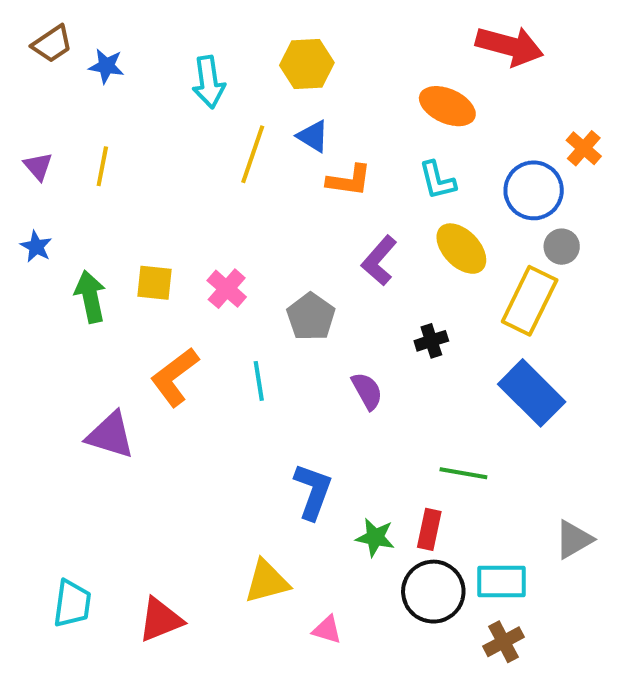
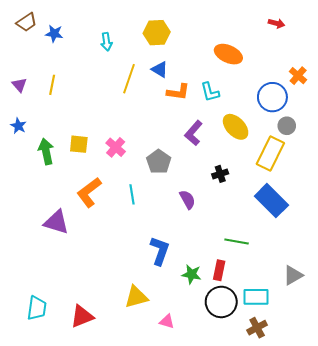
red arrow: (510, 46) -> (277, 23), moved, size x0.5
cyan arrow: (209, 82) -> (106, 42), size x0.7
cyan L-shape: (437, 180) -> (210, 92), moved

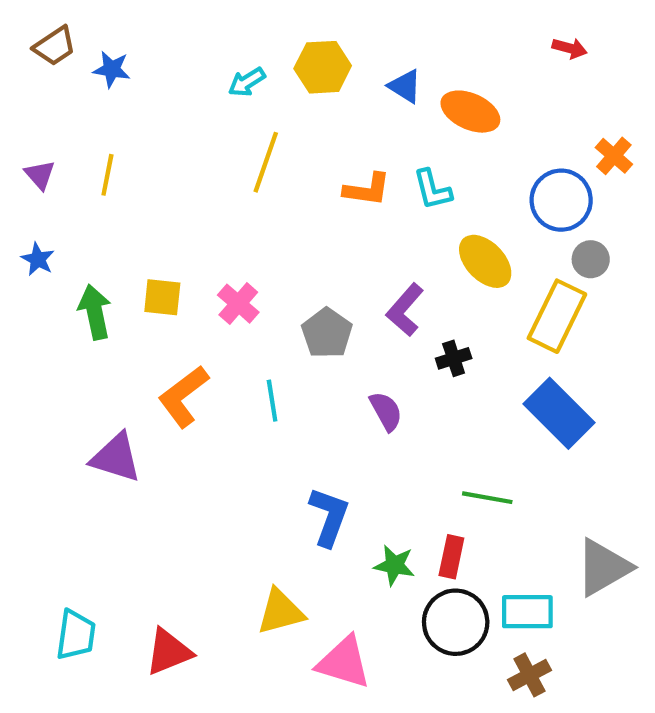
cyan arrow: (106, 42) -> (247, 82), moved, turned 66
blue triangle: (160, 69) -> (405, 86), moved
purple L-shape: (194, 133) -> (405, 310), moved
gray triangle: (293, 275) -> (603, 567), size x1.4
pink triangle: (167, 321) -> (344, 662), size x1.8

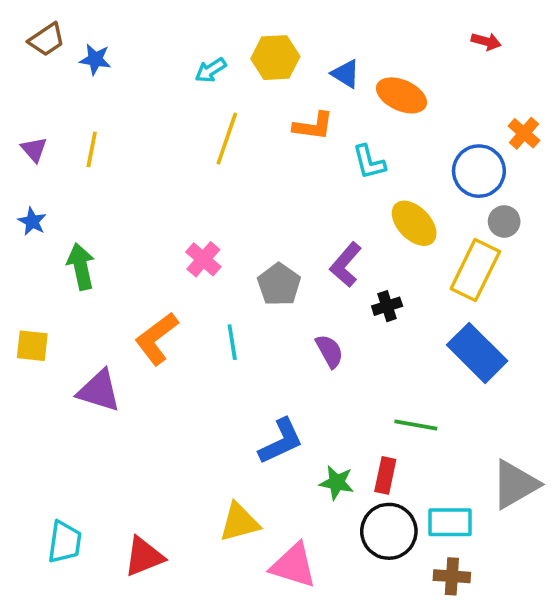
orange L-shape: (367, 190) -> (313, 126), moved
yellow square: (162, 297) -> (32, 346), moved
blue L-shape: (329, 517) -> (281, 441), turned 45
brown cross: (529, 675) -> (452, 576), turned 32

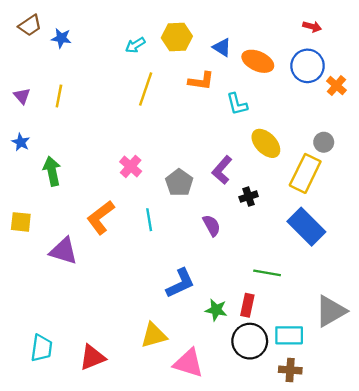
blue circle: (479, 171) -> (308, 66), moved

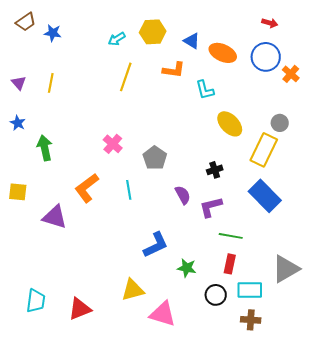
purple L-shape: (222, 170) -> (211, 207), moved, turned 35
red rectangle: (247, 305) -> (230, 264), moved
black circle: (250, 341) -> (216, 295), size x0.7

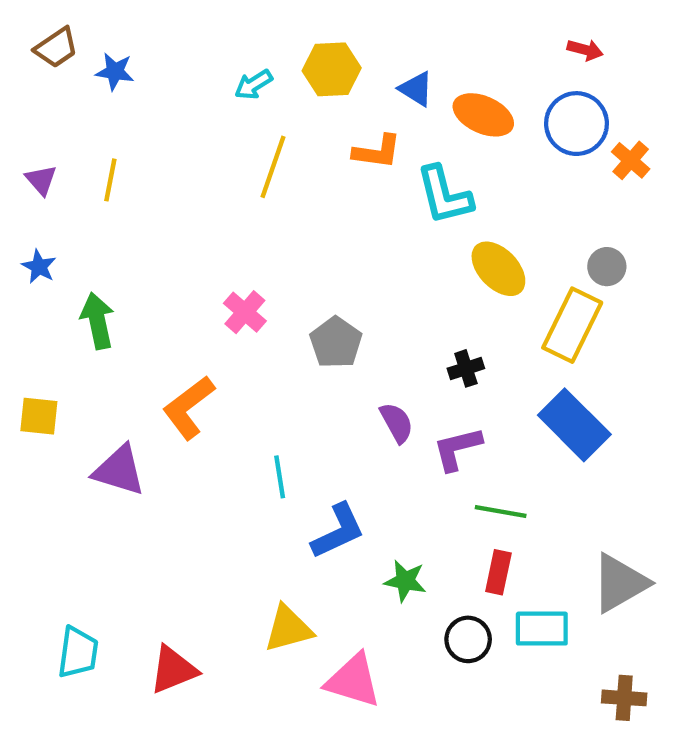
cyan L-shape: (205, 90) -> (444, 195), size x1.4
cyan line: (129, 190) -> (280, 477), moved
brown cross: (251, 320) -> (624, 698), moved

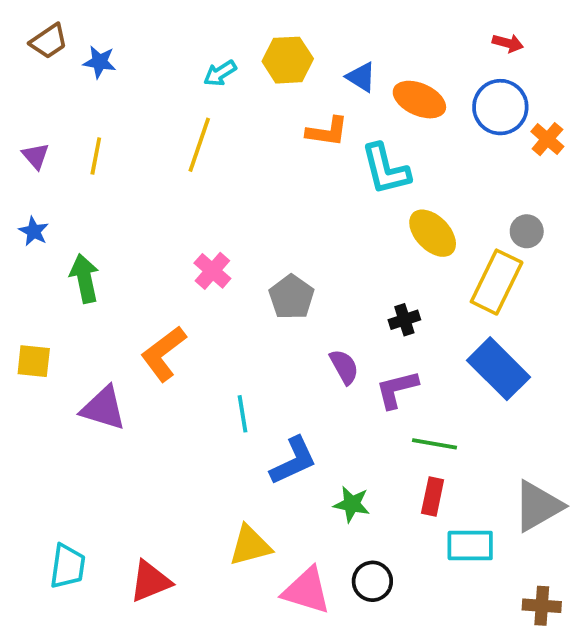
yellow line: (273, 167) -> (199, 145), moved
black circle: (468, 639) -> (372, 581), moved

